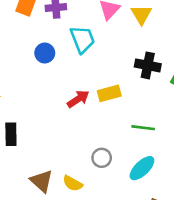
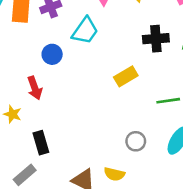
cyan trapezoid: (82, 39) -> (85, 31), turned 72
red arrow: (78, 99) -> (35, 88), moved, turned 120

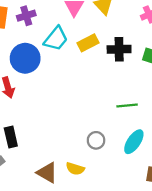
blue circle: (52, 54) -> (25, 58), size x1.6
yellow rectangle: (126, 76) -> (88, 43), moved

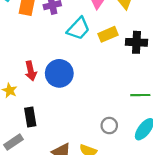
blue circle: (25, 58) -> (59, 73), moved

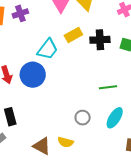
cyan trapezoid: (78, 29) -> (48, 49), moved

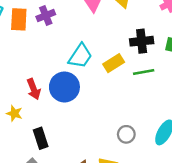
yellow rectangle: (73, 35) -> (114, 63), moved
green line: (108, 87) -> (144, 72), moved

